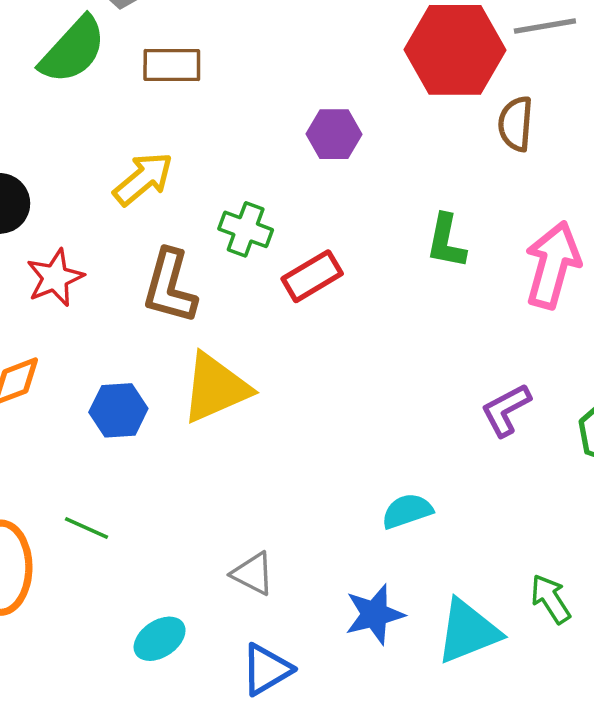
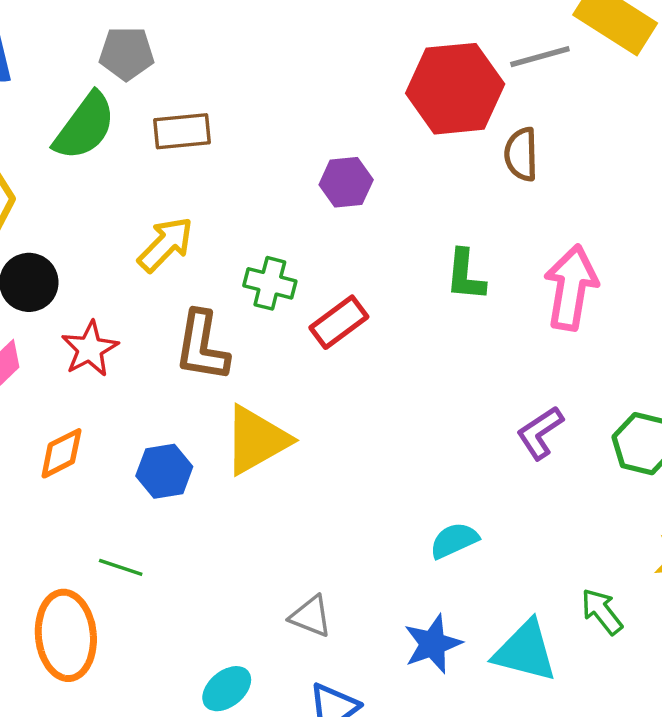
green line: (86, 528) -> (121, 567), moved
cyan triangle: (468, 631) -> (525, 651), turned 42

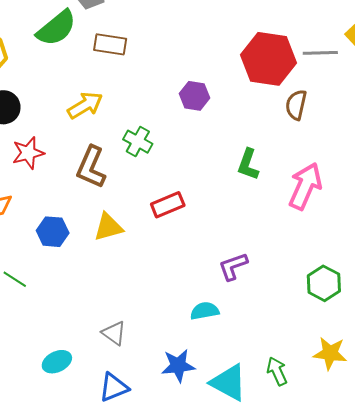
red rectangle: (339, 322) -> (168, 205), moved
purple L-shape: (540, 433) -> (233, 266), moved
yellow triangle: (256, 440) -> (108, 227), size x0.7

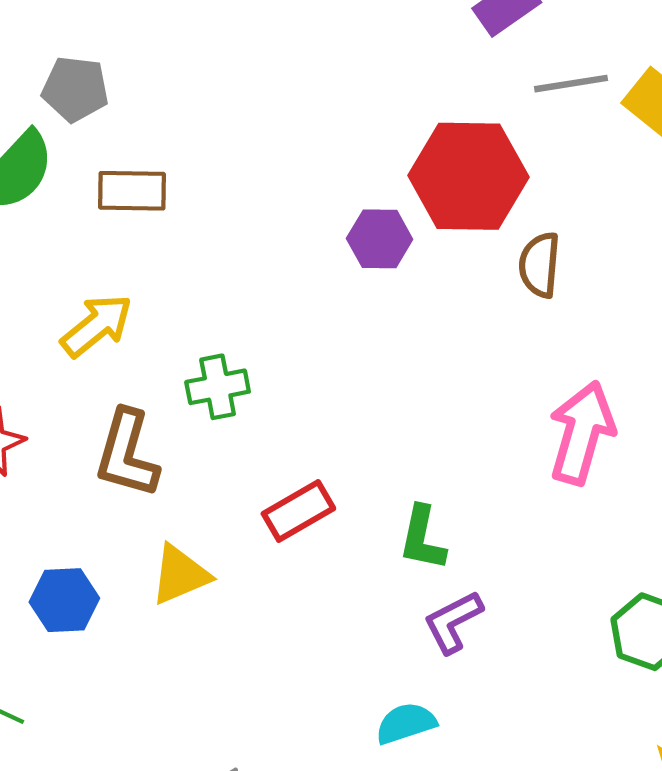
gray line: (320, 53) -> (571, 84), moved
purple hexagon: (194, 96) -> (380, 239), moved
green cross: (138, 142) -> (218, 387), turned -32
green L-shape: (248, 164) -> (422, 538), moved

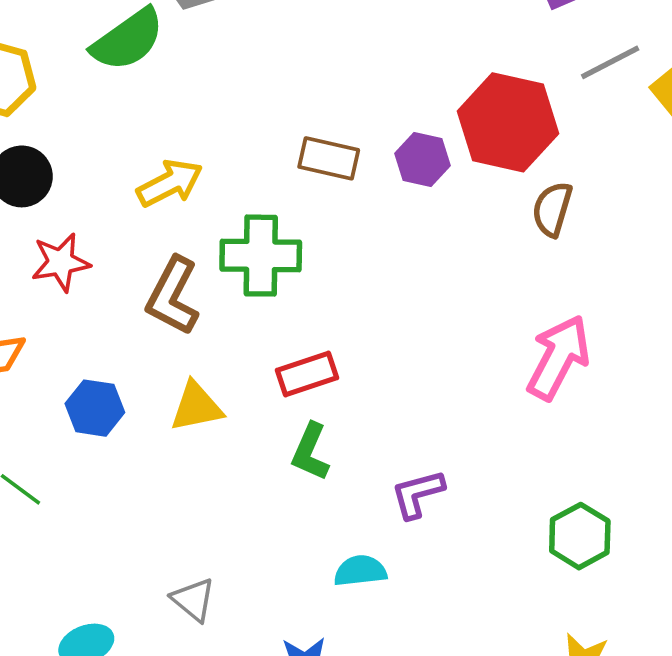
gray line: (571, 84) -> (610, 62), turned -30
brown rectangle: (132, 191) -> (329, 158), moved
green cross: (218, 387) -> (261, 256), size x1.5
green L-shape: (422, 538) -> (310, 452), moved

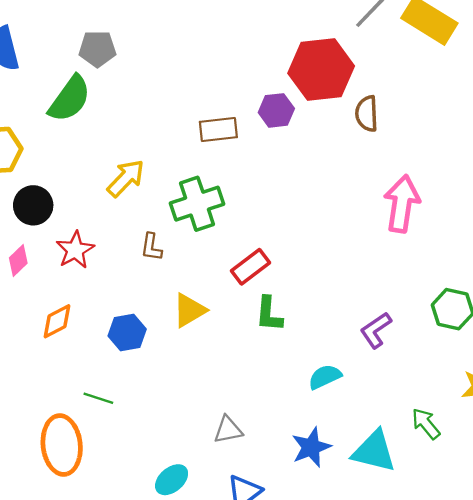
brown L-shape: (173, 296) -> (151, 247), size x0.6
purple L-shape: (417, 494) -> (376, 330), moved
gray triangle: (193, 600) -> (228, 430), turned -32

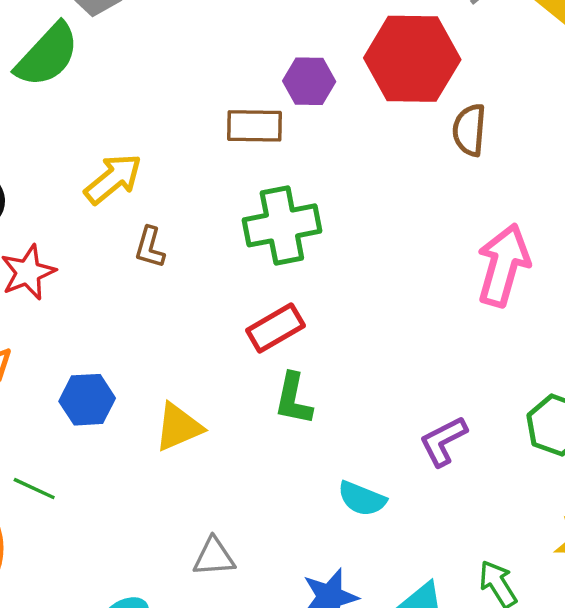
purple hexagon: (276, 110) -> (309, 81), moved
green cross: (197, 204) -> (282, 225), moved
brown L-shape: (151, 247) -> (150, 247), moved
yellow triangle: (189, 310) -> (179, 427), moved
cyan semicircle: (325, 377) -> (362, 499), turned -140

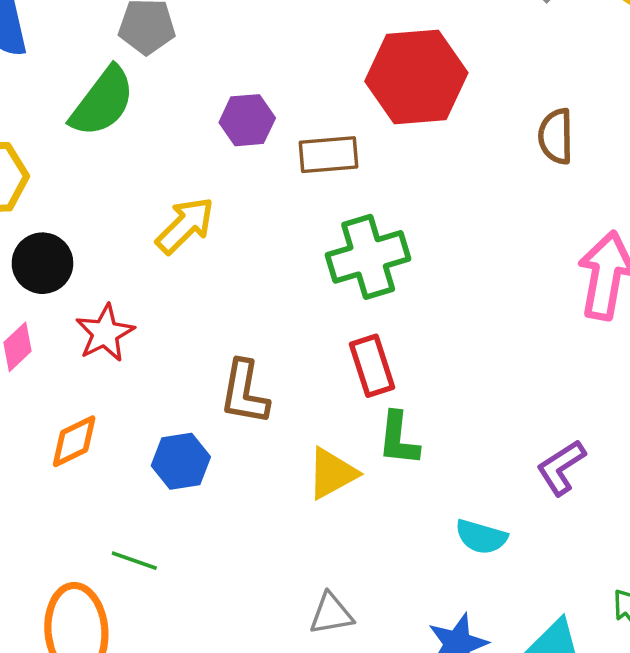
red hexagon: (412, 59) -> (416, 77), moved
purple hexagon: (309, 81) -> (247, 120), moved
brown L-shape: (150, 247) -> (244, 392), moved, size x1.5
red rectangle: (275, 328) -> (372, 366), turned -72
yellow triangle: (179, 427) -> (332, 473), moved

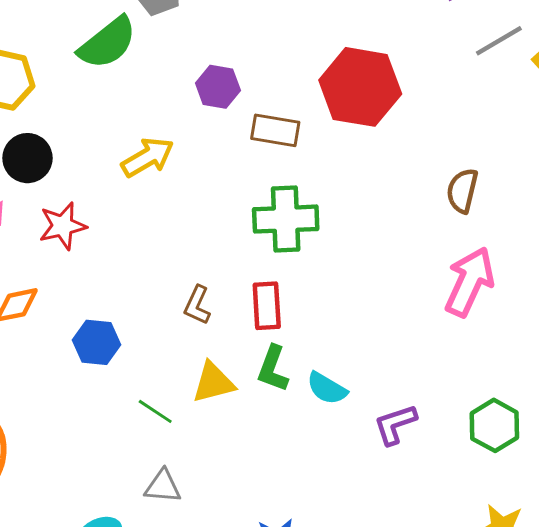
brown semicircle: (556, 136) -> (462, 191), moved
brown L-shape: (244, 392) -> (197, 305), moved, size x0.7
cyan semicircle: (481, 537) -> (327, 388), moved
green line: (134, 561) -> (155, 411), moved
gray triangle: (331, 614) -> (163, 486), moved

